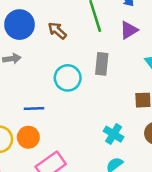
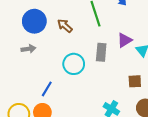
purple triangle: (129, 30) -> (125, 40), moved
blue line: (34, 109) -> (47, 89), turned -56

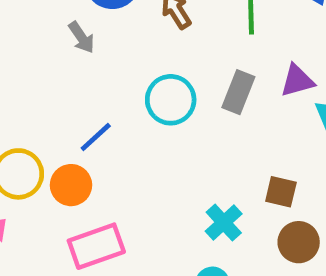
gray arrow: (28, 49) -> (81, 37), turned 48
brown square: (135, 81) -> (281, 192), moved

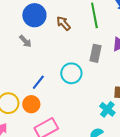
cyan circle: (171, 100) -> (71, 73), moved
cyan cross: (224, 222) -> (107, 109), moved

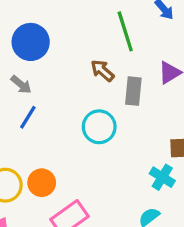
brown arrow: (63, 23) -> (102, 71), moved
blue line: (38, 82) -> (28, 117), moved

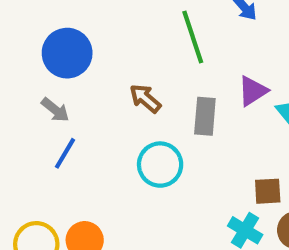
brown arrow: (102, 71) -> (145, 98), moved

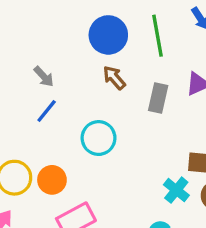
blue circle: (67, 53) -> (108, 35), moved
cyan circle: (160, 165) -> (99, 138), moved

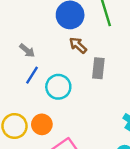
gray rectangle: (158, 98) -> (98, 68), moved
cyan circle: (99, 138) -> (58, 87), moved

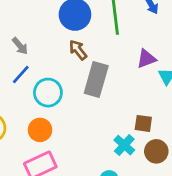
gray rectangle: (98, 68) -> (96, 80), size x1.4
orange circle: (42, 124) -> (40, 130), moved

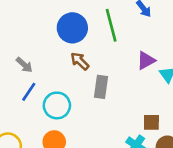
gray rectangle: (96, 80) -> (101, 87), size x0.7

